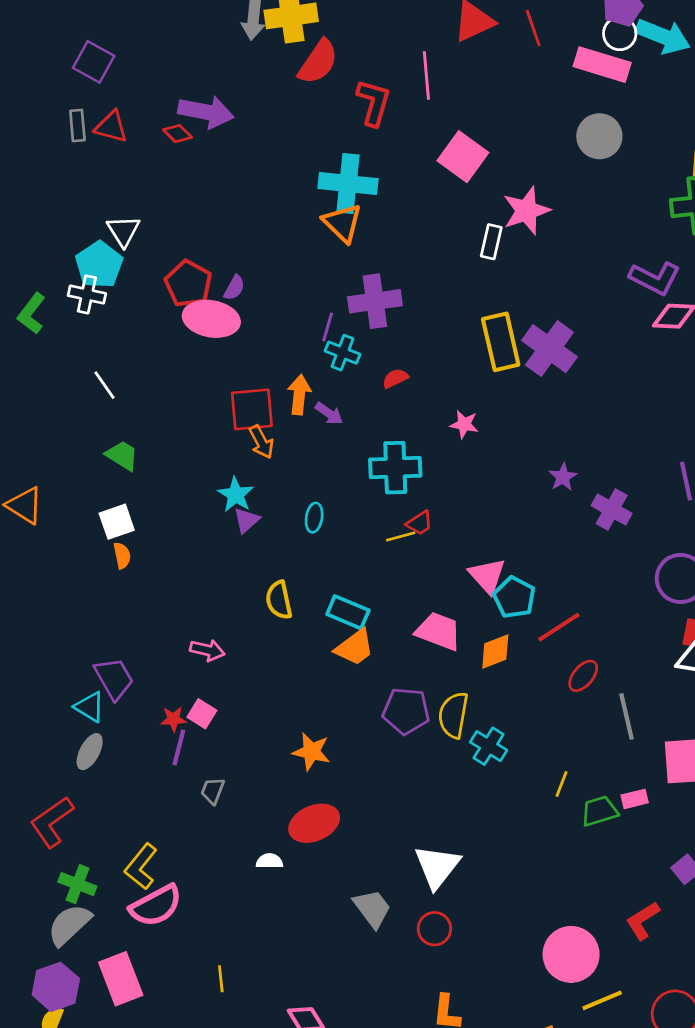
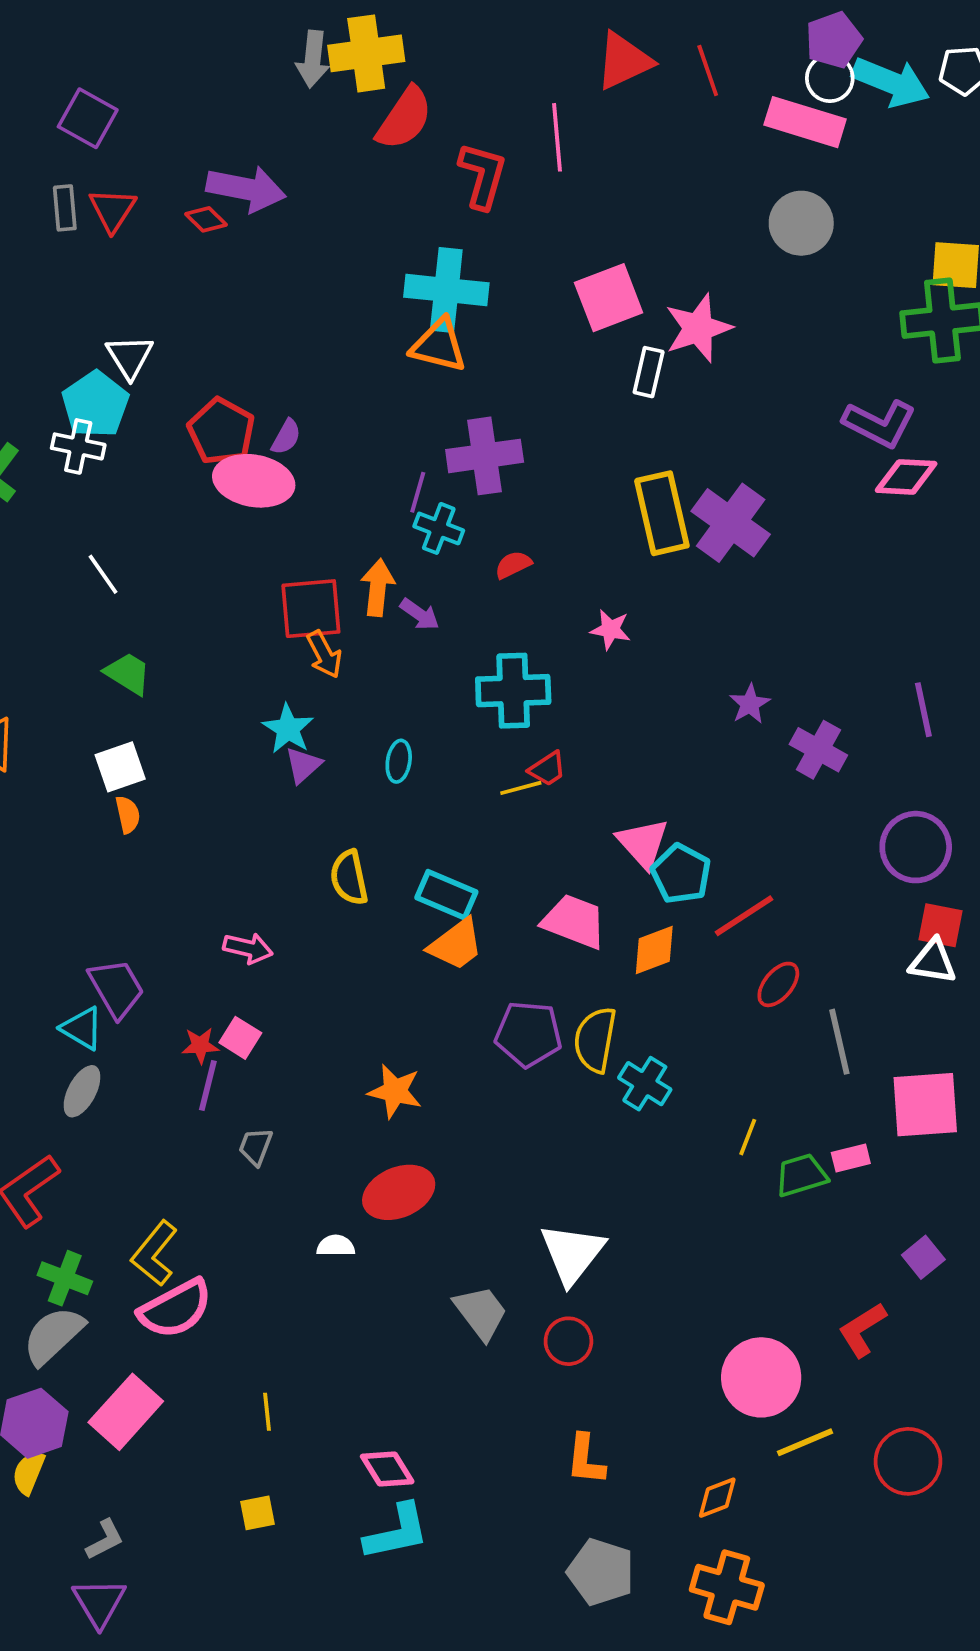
red triangle: (111, 127) -> (113, 210), turned 48
pink square: (463, 157) -> (609, 298), moved, turned 33
orange triangle: (342, 223) -> (439, 345), turned -30
pink rectangle: (121, 979) -> (126, 1412), turned 63

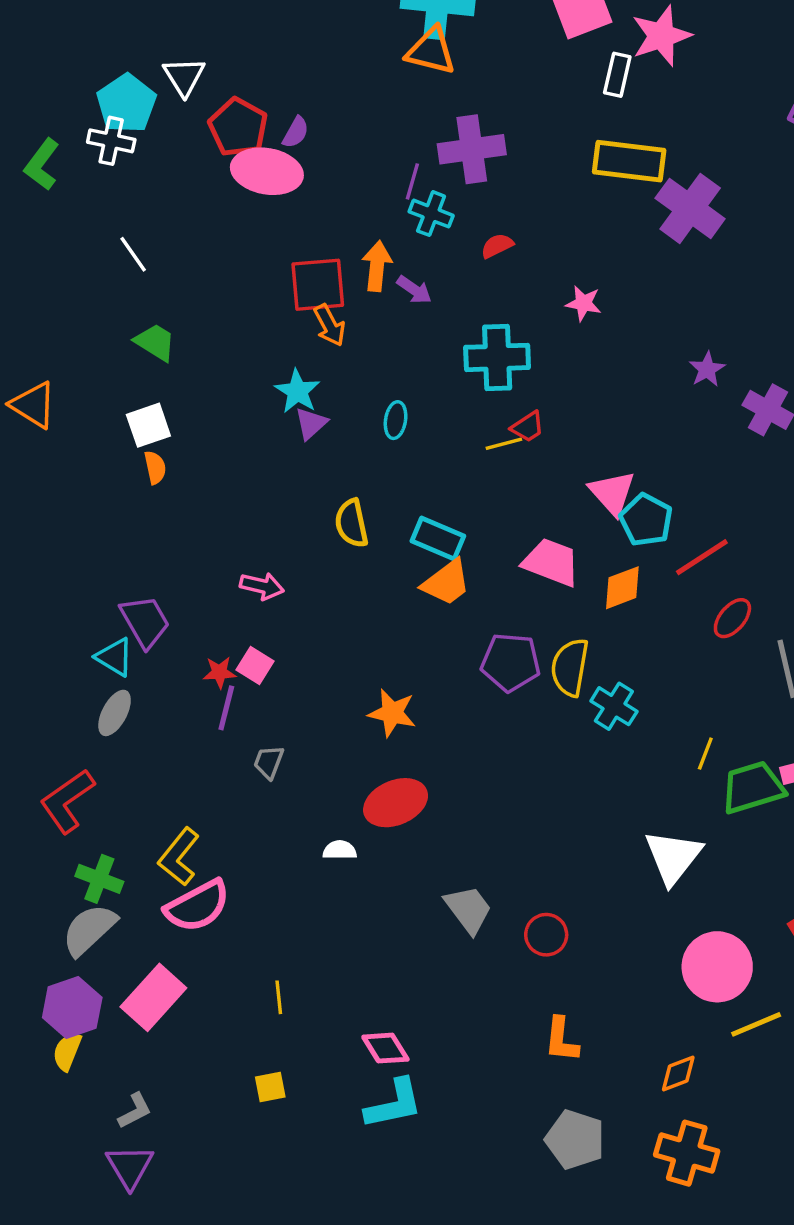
white triangle: (130, 357) -> (184, 76), moved
yellow rectangle: (662, 513) -> (629, 161), moved, turned -70
green trapezoid: (801, 1175) -> (753, 787), size x1.4
white triangle: (572, 1253) -> (673, 857), moved

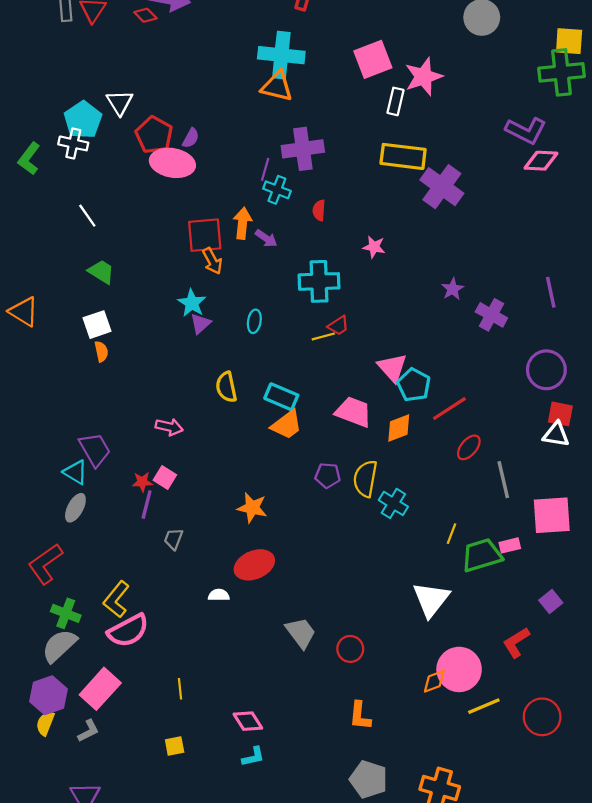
red semicircle: (497, 246) -> (319, 210), turned -60
purple pentagon: (511, 662) -> (328, 475), size x0.7
orange diamond: (678, 1074) -> (434, 681), moved
cyan L-shape: (394, 1104) -> (253, 757), size x0.6
gray L-shape: (135, 1111) -> (88, 731), moved

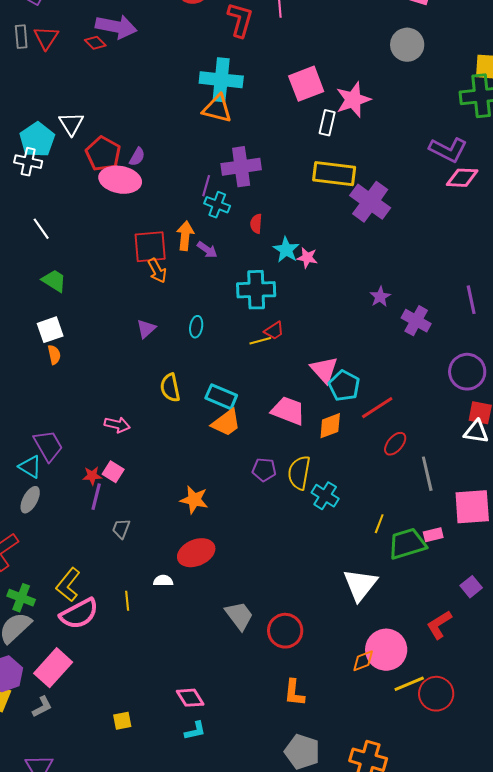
cyan star: (192, 303) -> (286, 250), moved
red circle: (350, 649) -> (285, 631), size x1.4
yellow line: (180, 689) -> (127, 601), moved
red circle: (542, 717) -> (436, 694), moved

